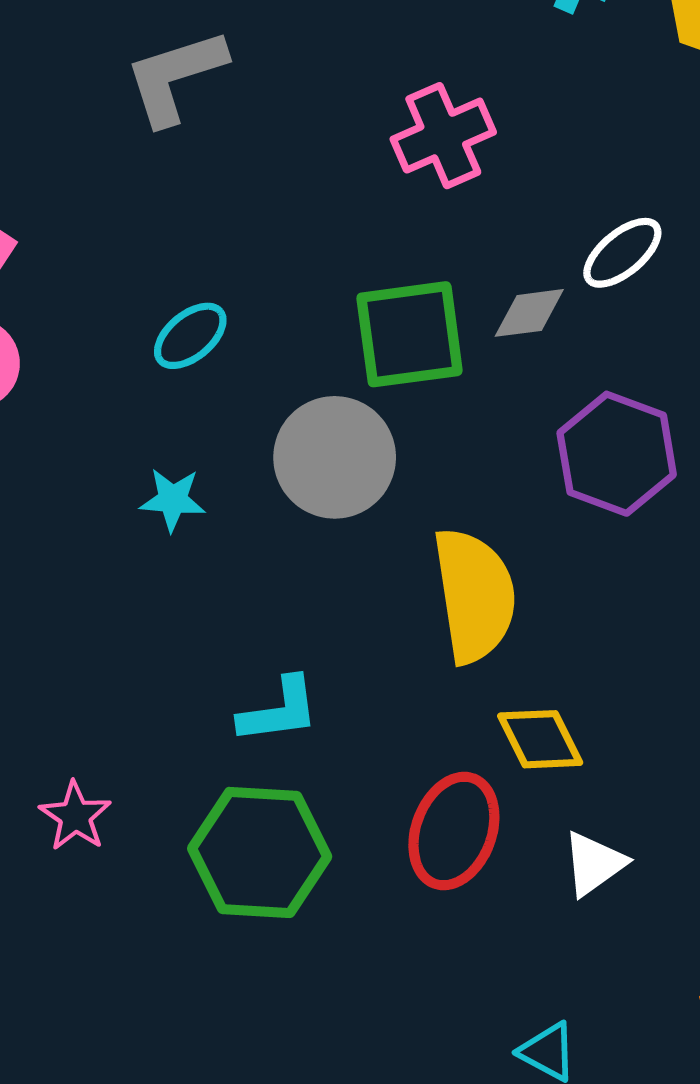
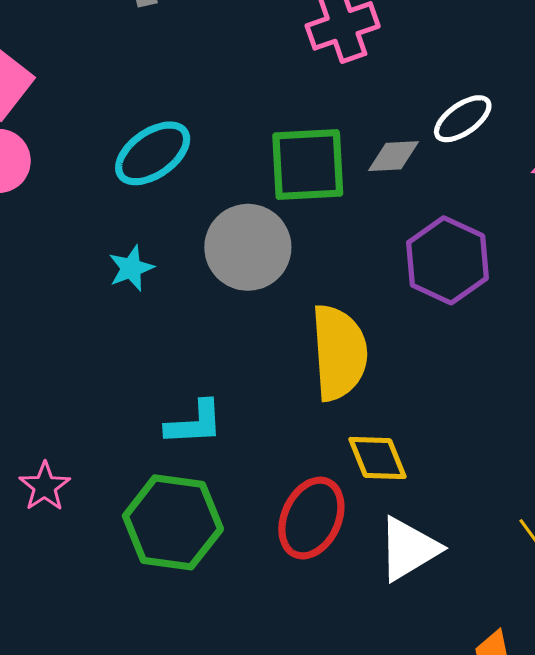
cyan ellipse: (190, 336) -> (153, 153), size x1.4
cyan star: (173, 500) -> (131, 268), turned -30
white triangle: (594, 864) -> (409, 549), size x1.4

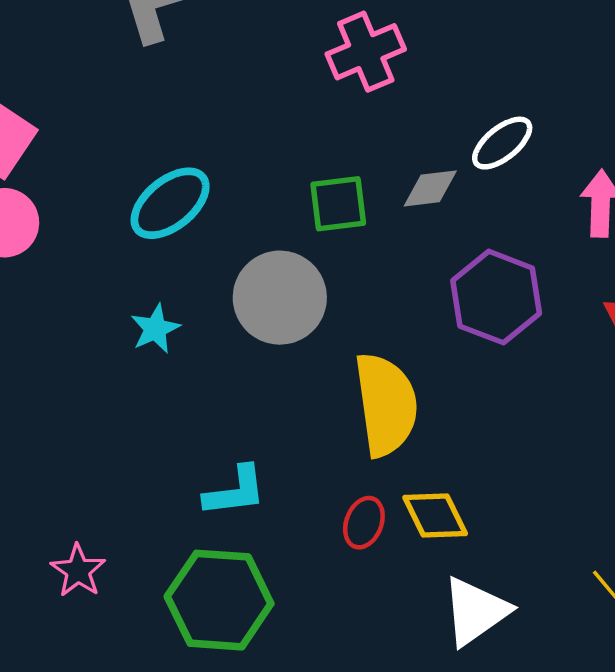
green square: (308, 164) -> (338, 204), size x0.7
red ellipse: (311, 518) -> (364, 523), moved, size x0.6

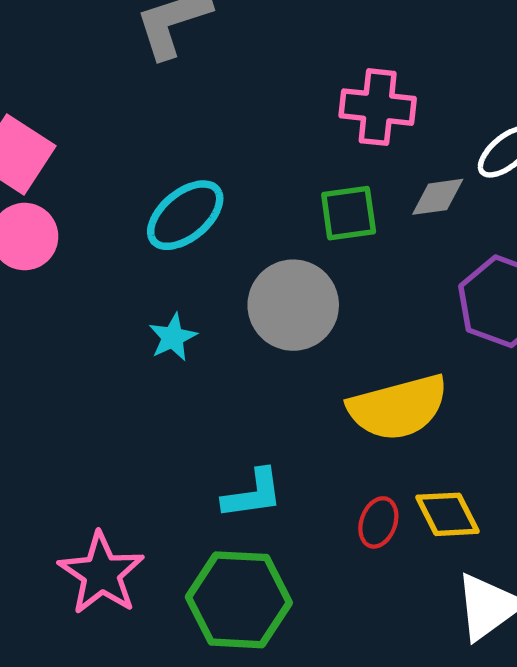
pink cross: (366, 52) -> (378, 107), moved, turned 30
yellow semicircle: (386, 405) -> (398, 407), turned 84
pink star: (78, 571) -> (101, 573), size x1.6

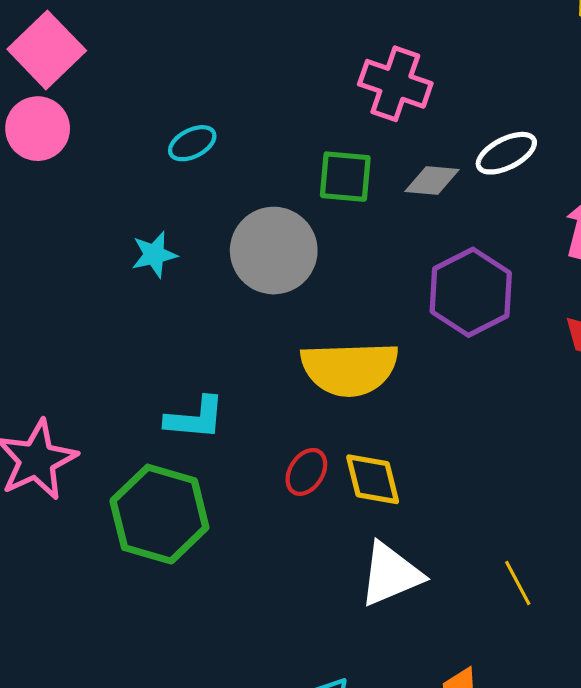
cyan ellipse: (185, 215) -> (192, 143), size x0.6

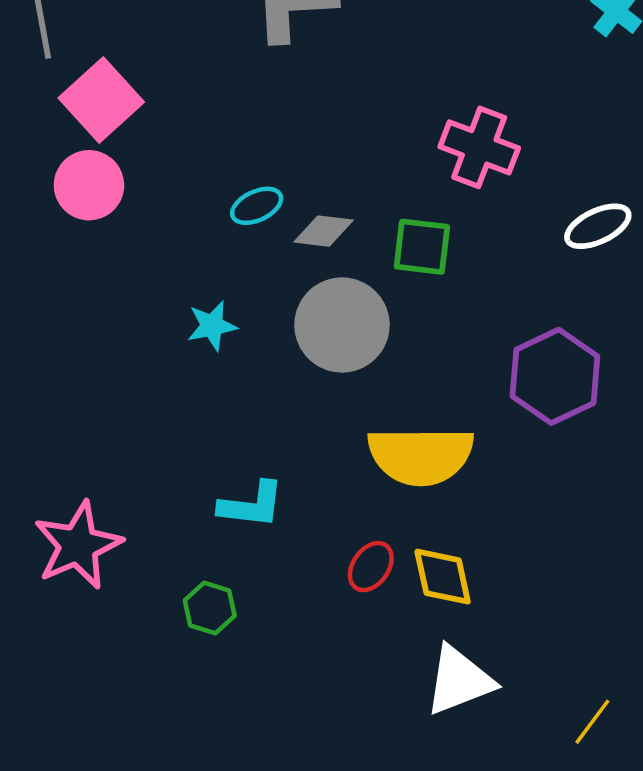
gray diamond: (432, 181) -> (324, 231), moved
green hexagon: (159, 514) -> (210, 608), size x0.5
yellow line: (518, 583) -> (592, 722), moved, turned 63

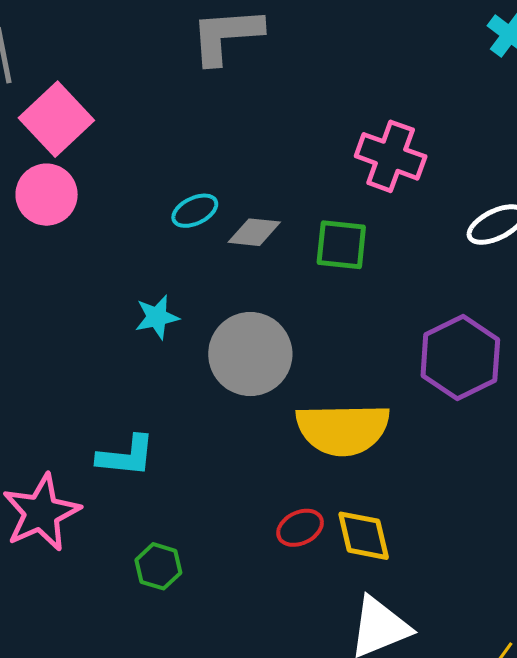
gray circle: (342, 325) -> (250, 354), moved
cyan L-shape: (251, 505) -> (126, 456), moved
red ellipse: (371, 567) -> (300, 528), turned 30

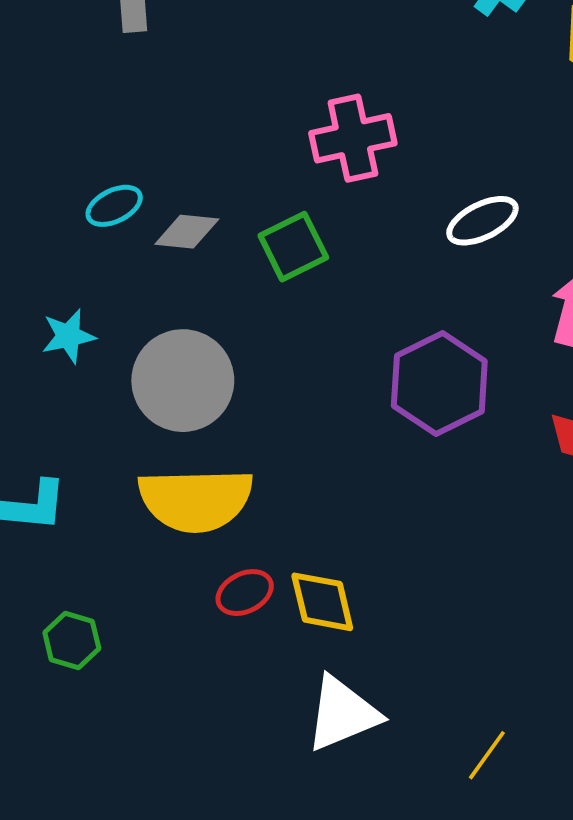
pink cross: (391, 156) -> (353, 138), turned -32
green square: (341, 245) -> (293, 247), turned -32
yellow semicircle: (343, 429) -> (196, 500), moved

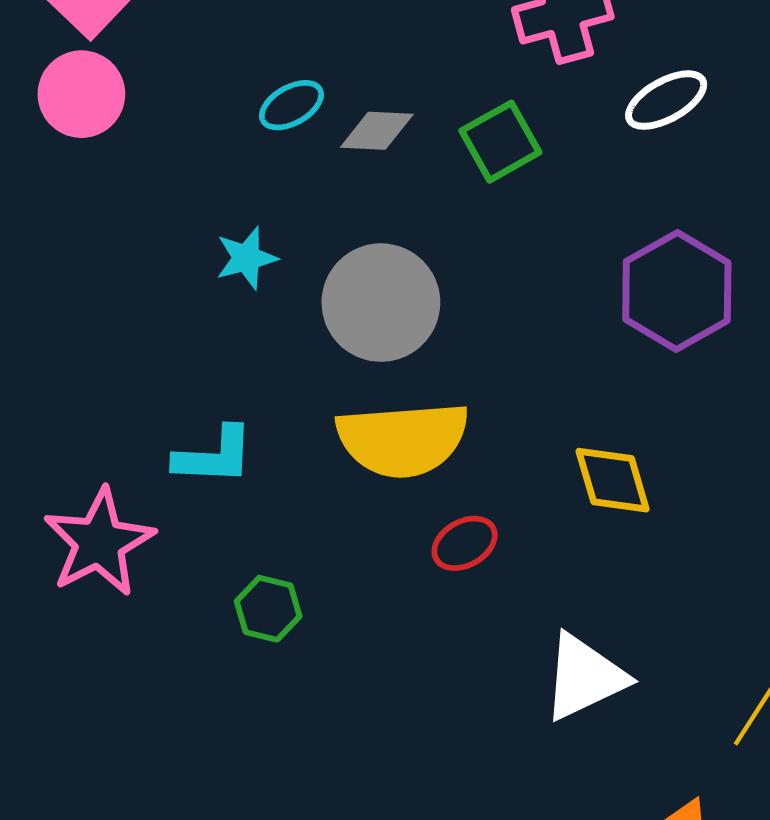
white ellipse: (482, 221) -> (666, 100), moved
yellow diamond: (322, 602) -> (613, 480), moved

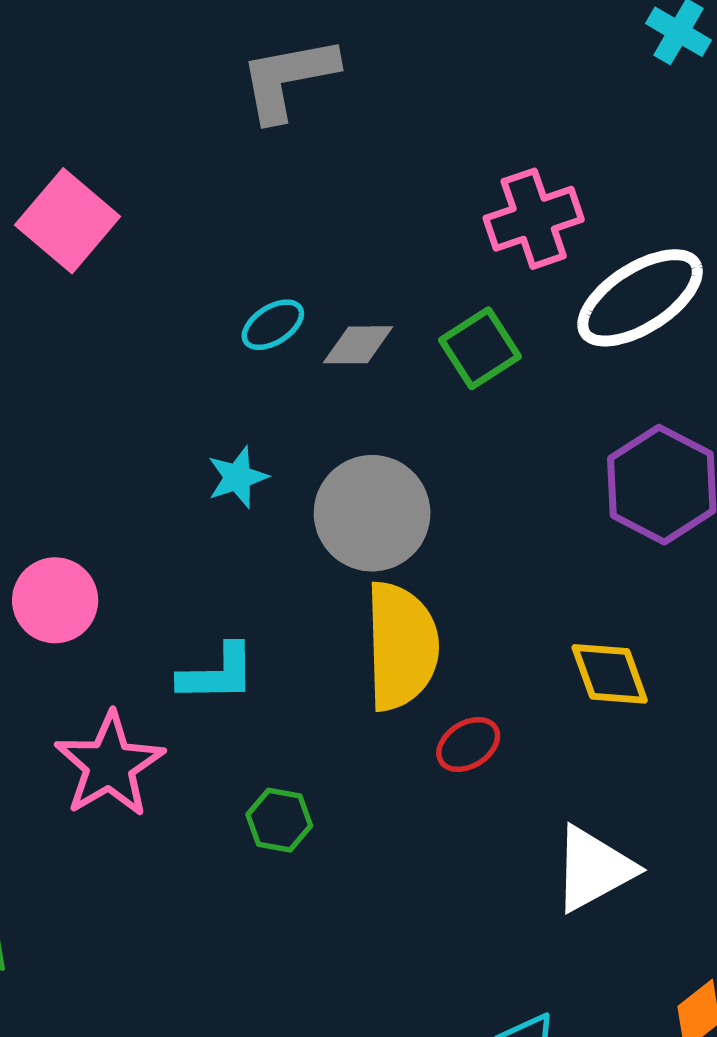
pink circle: (81, 94) -> (55, 600), moved
white ellipse: (666, 100) -> (640, 298), size x1.6
yellow semicircle: (403, 439) -> (401, 646), turned -84

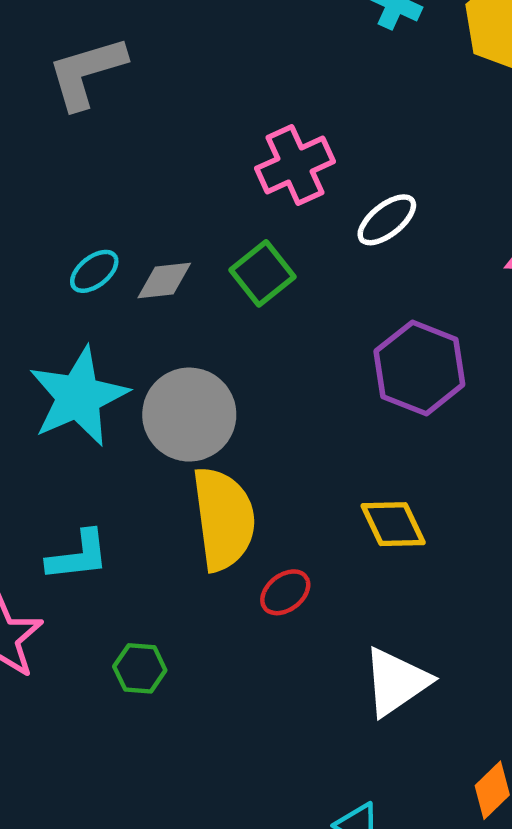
white ellipse: (640, 298) -> (387, 220), size x0.6
cyan star: (238, 477) -> (78, 397), size x2.0

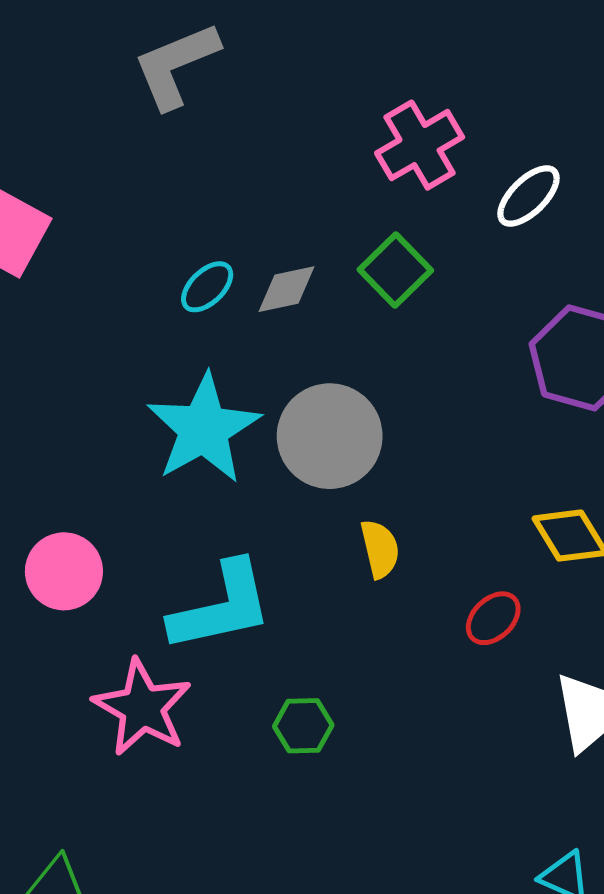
yellow semicircle: (224, 519) -> (380, 549), size x0.5
cyan L-shape: (78, 556) -> (221, 607), size x1.5
red ellipse: (285, 592) -> (493, 618), moved

